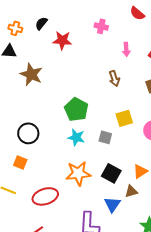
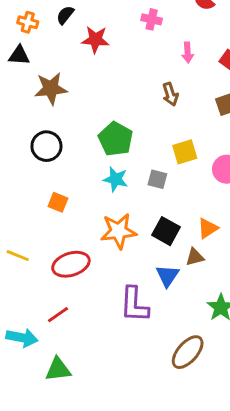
brown star: (31, 74) -> (51, 89), turned -30
black circle: (28, 133) -> (46, 146), moved
orange square: (20, 162) -> (58, 202), moved

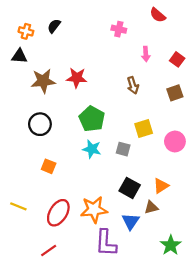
red star: (95, 40) -> (77, 78), moved
orange star: (118, 231) -> (94, 210), moved
red ellipse: (71, 264) -> (58, 213), turned -40

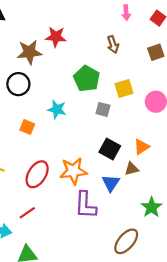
brown star: (43, 81) -> (29, 52), moved
green pentagon: (92, 119) -> (87, 79), moved
cyan star: (92, 149) -> (57, 109), moved

